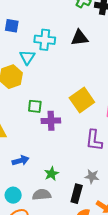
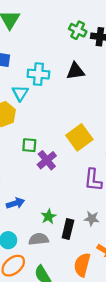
purple cross: (51, 121) -> (47, 160), turned -36
black rectangle: (77, 194) -> (68, 229), moved

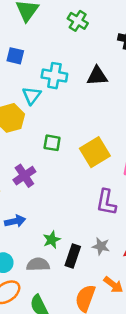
green cross: (78, 30) -> (78, 21), moved
green square: (29, 145) -> (52, 143), moved
purple cross: (47, 160) -> (24, 176), moved

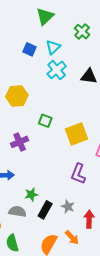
cyan cross: (54, 76) -> (57, 70), turned 30
cyan triangle: (32, 95) -> (53, 47), moved

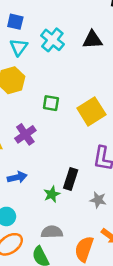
cyan triangle: (53, 47) -> (19, 47), moved
black rectangle: (45, 210) -> (71, 179), moved
gray semicircle: (17, 212) -> (52, 232), moved

